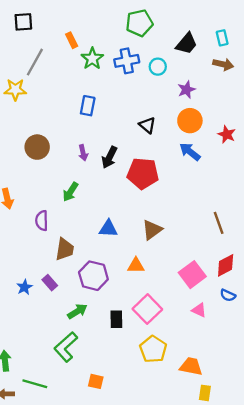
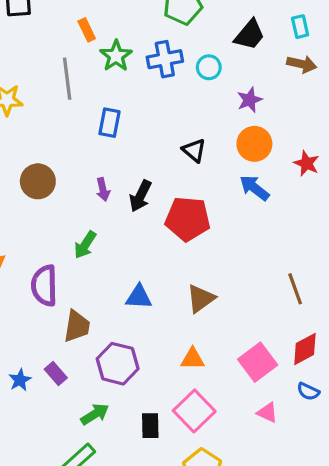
gray line: (35, 62) -> (67, 79), moved, turned -36
purple semicircle: (42, 221) -> (44, 286), size x1.4
orange triangle: (136, 265) -> (193, 359), moved

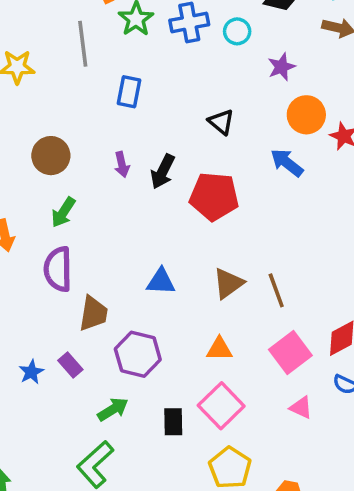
orange circle: (254, 144) -> (306, 115), moved
green arrow: (85, 245) -> (63, 212), moved
brown line: (295, 289) -> (276, 290), moved

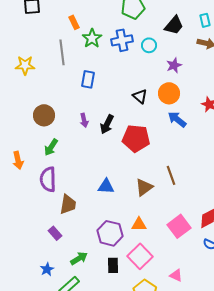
orange circle: (306, 115) -> (169, 93), moved
brown line: (276, 290) -> (171, 175), moved
purple hexagon: (138, 354) -> (110, 233), moved
blue star: (31, 372) -> (47, 269), moved
pink triangle: (301, 408) -> (176, 275), moved

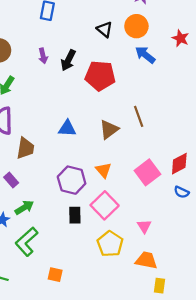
orange triangle: (139, 224) -> (103, 170), turned 49
green arrow: (79, 258) -> (24, 208), moved
pink triangle: (176, 275) -> (144, 226), turned 32

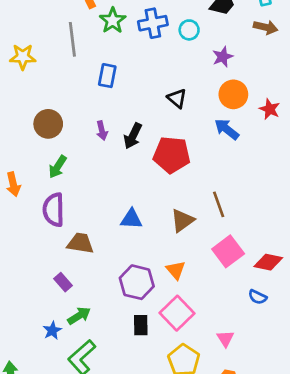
orange circle: (136, 26) -> (233, 94), moved
brown trapezoid: (25, 148) -> (80, 243), turned -90
red diamond: (179, 164) -> (268, 262), turned 40
pink square: (147, 172) -> (228, 251), moved
blue semicircle: (182, 192) -> (258, 297), moved

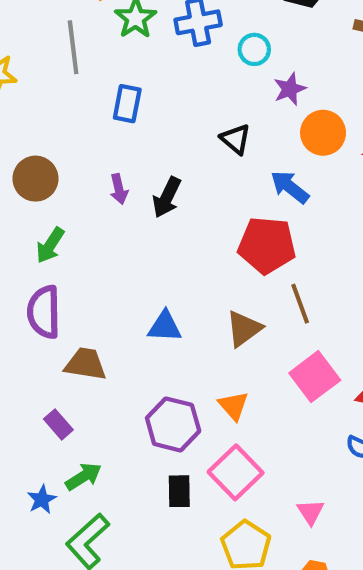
cyan circle: (189, 30) -> (254, 49), moved
purple star: (223, 57) -> (290, 89), moved
blue arrow: (227, 129) -> (290, 187), moved
red pentagon: (172, 155) -> (267, 245), moved

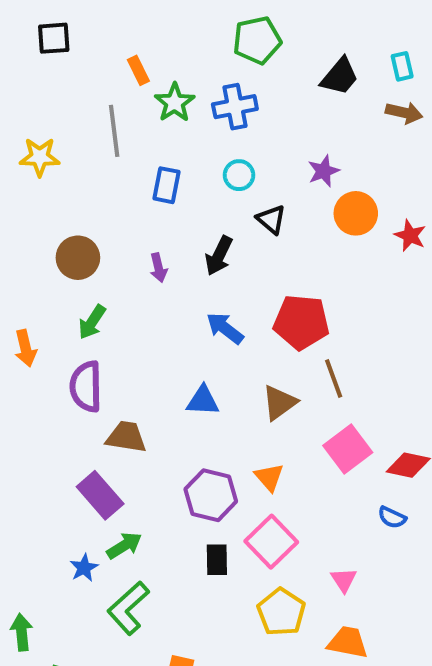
cyan circle: (254, 49) -> (239, 175), moved
blue arrow: (290, 187) -> (225, 328), moved
black arrow: (167, 197) -> (219, 256), moved
purple rectangle: (58, 424) -> (100, 495), size x1.6

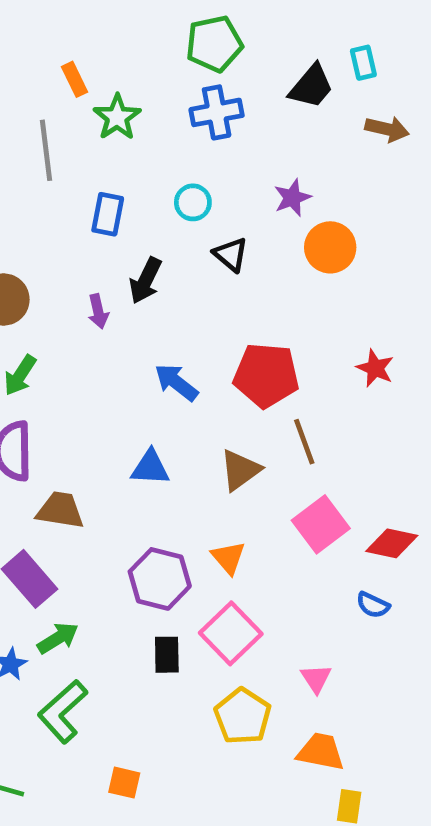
cyan rectangle: (402, 66) -> (363, 63), moved
blue cross: (235, 107) -> (217, 112), moved
red star: (410, 236) -> (375, 368), moved
black arrow: (219, 256) -> (146, 281), moved

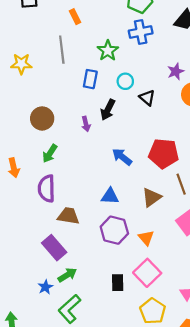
green star: (117, 117) -> (108, 51), moved
cyan circle: (193, 202) -> (125, 81), moved
purple hexagon: (160, 579) -> (114, 230), moved

